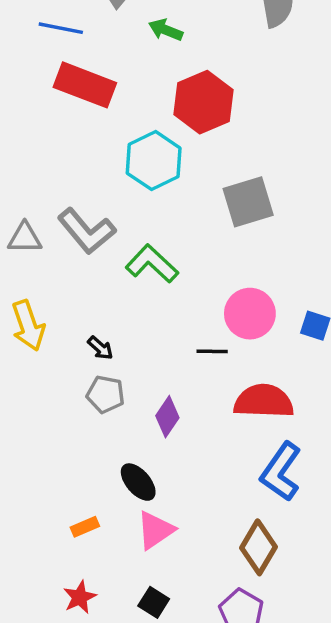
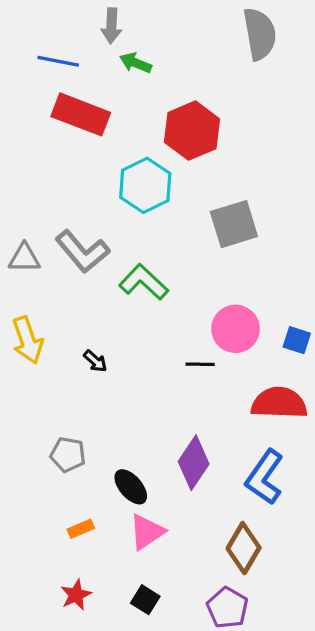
green arrow: (166, 30) -> (136, 63), moved
gray pentagon: (106, 394) -> (68, 455), moved
red semicircle: (264, 401) -> (279, 403), moved
purple diamond: (167, 417) -> (194, 463), moved, size x1.4

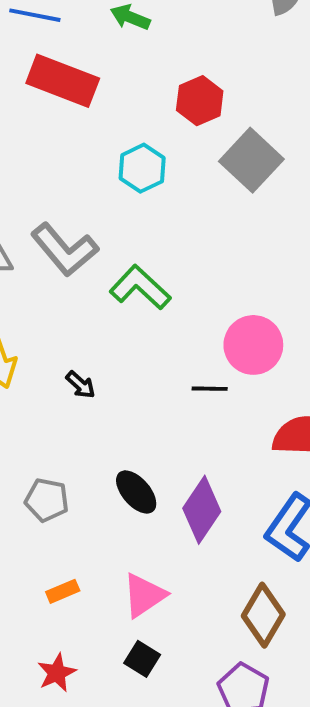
red hexagon: (192, 131) -> (200, 101), size x0.7
cyan hexagon: (145, 185) -> (142, 168), size x0.7
gray square: (234, 224) -> (251, 160), moved, turned -30
black ellipse: (131, 487) -> (136, 492), moved
black square: (145, 600) -> (142, 659), moved

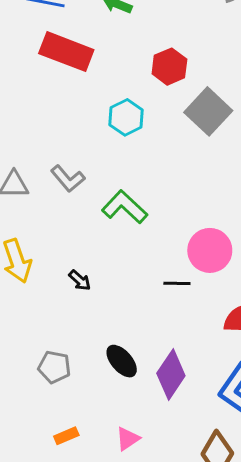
gray L-shape: (65, 250) -> (68, 179), size x0.7
pink triangle: (144, 595) -> (128, 439), size x0.7

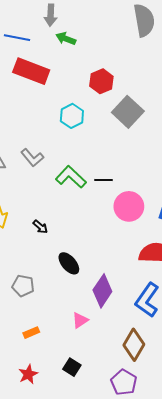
black line: (177, 283) -> (103, 180), moved
black ellipse: (122, 361) -> (69, 263), moved
pink triangle: (128, 439) -> (80, 320), moved

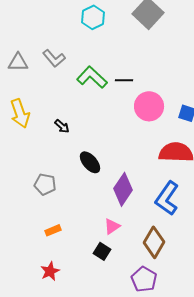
pink triangle: (80, 320) -> (112, 226), moved
black square: (72, 367) -> (102, 251), moved

